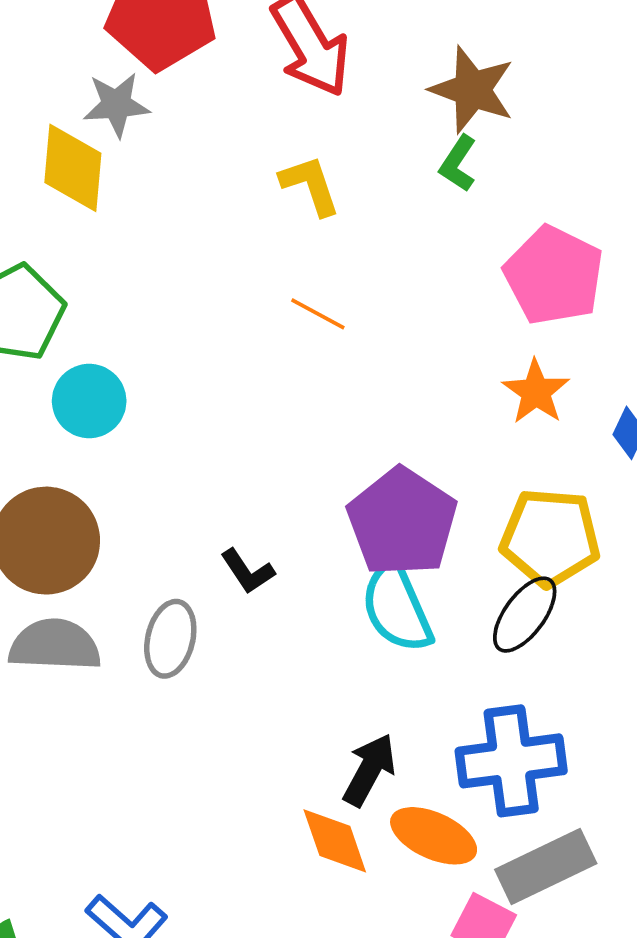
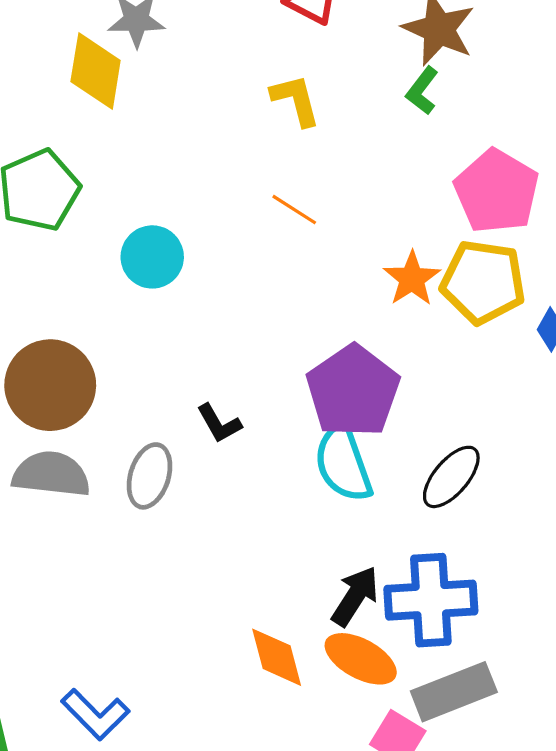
orange star: (536, 392) -> (412, 279), moved
cyan circle: (89, 401) -> (152, 257), moved
yellow pentagon: (550, 538) -> (483, 282), moved
black arrow: (369, 770) -> (355, 596), moved

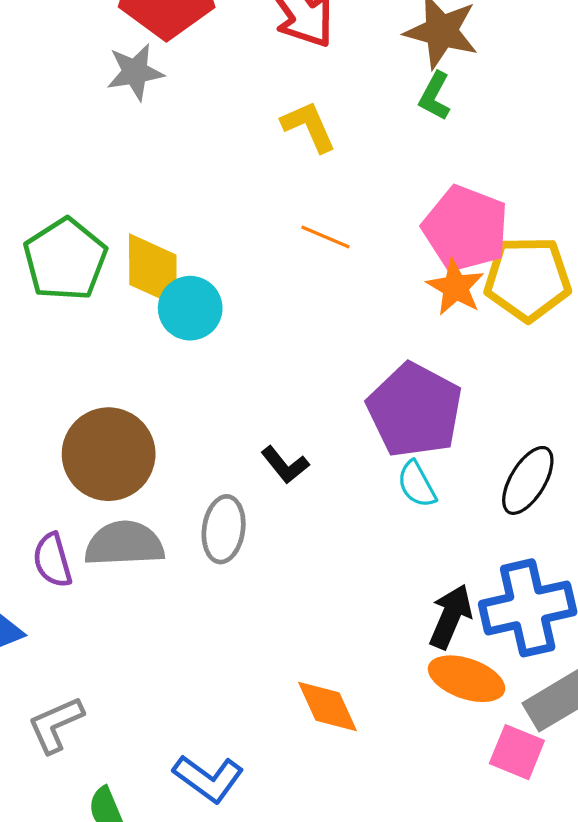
yellow diamond: (96, 71) -> (153, 270), moved
pink pentagon: (497, 191) -> (465, 229), moved
cyan semicircle: (343, 463) -> (417, 484), size x0.6
orange diamond: (277, 657) -> (327, 706), moved

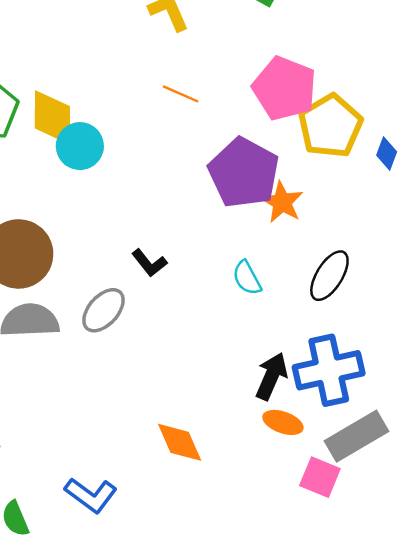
yellow pentagon: (528, 279) -> (330, 126), turned -30
orange star: (455, 287) -> (282, 202), moved
purple pentagon: (415, 410) -> (244, 173), moved
gray ellipse: (224, 529) -> (103, 310), turned 33
orange ellipse: (467, 679) -> (283, 422), size x0.7

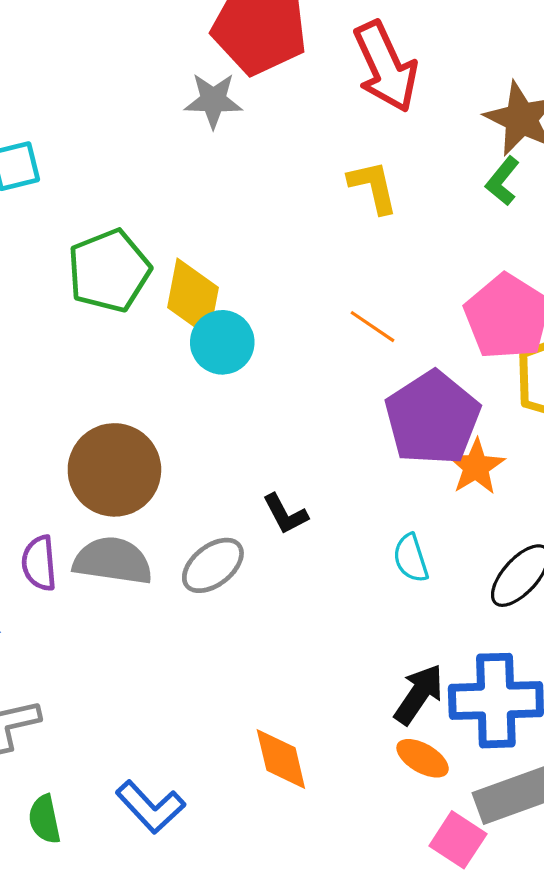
orange line: (181, 94) -> (373, 327), moved

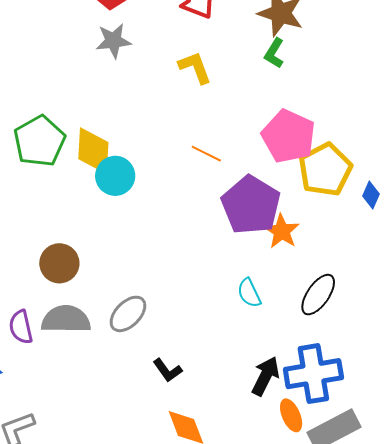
gray star: (213, 100) -> (113, 41), moved
brown circle: (114, 470) -> (59, 263), size x0.7
black L-shape: (285, 514) -> (167, 370), moved
orange ellipse: (423, 758) -> (291, 415), moved, turned 44

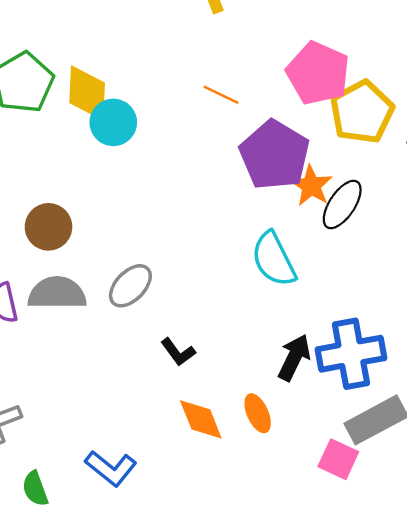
cyan semicircle: (249, 293) -> (274, 259), size x1.6
black ellipse: (318, 295) -> (342, 204), moved
orange ellipse: (291, 415) -> (258, 413), moved

